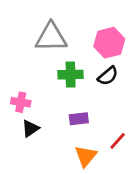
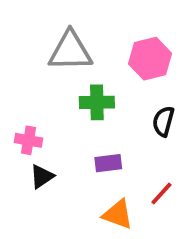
black semicircle: (108, 76) -> (163, 121), moved, turned 145
orange triangle: (86, 156) -> (118, 214), turned -50

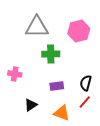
black semicircle: (163, 121) -> (86, 83), moved
black triangle: (42, 176) -> (31, 105), moved

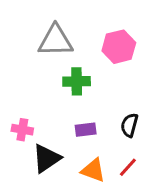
pink cross: (15, 74) -> (22, 130), moved
red line: (85, 102) -> (128, 167), moved
black triangle: (31, 105) -> (46, 158), size x1.5

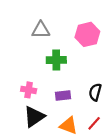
gray triangle: (55, 41) -> (41, 30), size x0.7
pink cross: (22, 130) -> (29, 90), moved

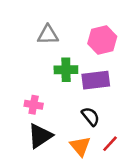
black semicircle: (95, 92) -> (91, 116), moved, turned 126
purple rectangle: (63, 96) -> (96, 80), moved, size x1.5
orange triangle: (69, 125) -> (80, 146), turned 30

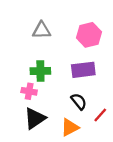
green cross: (66, 70) -> (40, 71), moved
red line: (110, 144) -> (100, 115), moved
orange triangle: (80, 146) -> (70, 127), turned 42

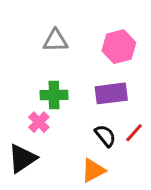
pink cross: (29, 91) -> (39, 122), turned 35
red line: (100, 115) -> (134, 133), moved
black triangle: (35, 118) -> (22, 158), moved

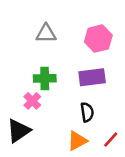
red line: (134, 133) -> (111, 140), moved
black semicircle: (105, 136) -> (87, 112), turned 30

